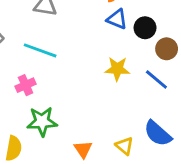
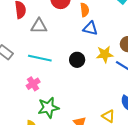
black circle: (145, 28) -> (77, 60), moved
yellow star: (117, 69) -> (105, 54), moved

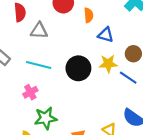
blue triangle: (90, 28) -> (106, 35), moved
black circle: (77, 60) -> (78, 68), size x1.5

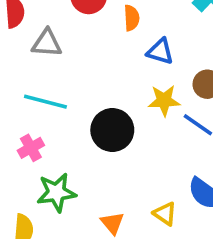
black circle: (78, 68) -> (112, 130), moved

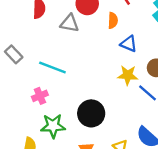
gray triangle: (47, 43) -> (69, 23), moved
black circle: (112, 130) -> (91, 113), moved

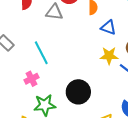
cyan line: (52, 68) -> (41, 53), turned 45

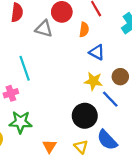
black circle: (78, 92) -> (85, 116), moved

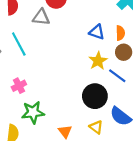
orange semicircle: (84, 30) -> (120, 33), moved
cyan line: (25, 68) -> (19, 44), moved
yellow star: (93, 81) -> (98, 61), turned -30

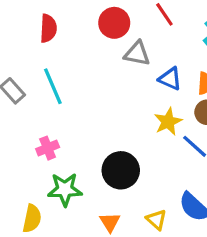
gray triangle: (41, 17) -> (137, 54), moved
black circle: (95, 96) -> (121, 170), moved

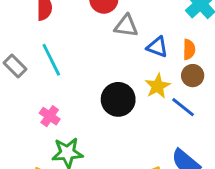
pink cross: (48, 148) -> (50, 116), turned -30
black circle: (121, 170) -> (118, 99), moved

